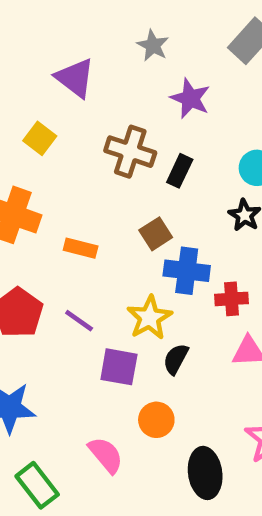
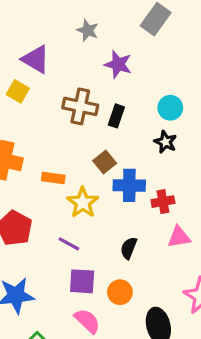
yellow square: (40, 138) -> (18, 91), moved
yellow star: (149, 318) -> (83, 203), moved
purple line: (79, 321) -> (69, 244), moved
purple square: (119, 367) -> (82, 281), moved

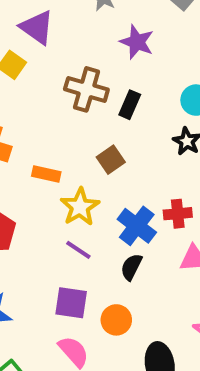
blue cross: (129, 185) -> (137, 226), moved, turned 32
purple line: (69, 244) -> (78, 250), moved

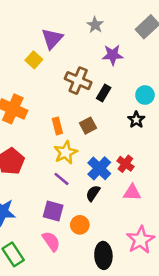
purple triangle: (37, 27) -> (52, 39), turned 30
purple star: (137, 42) -> (113, 55), turned -30
orange rectangle: (46, 174) -> (57, 126), moved, turned 56
red cross: (178, 214) -> (125, 164), turned 35

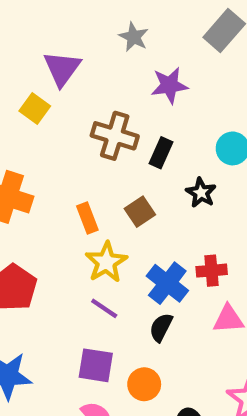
black star: (136, 120) -> (201, 193), moved
red cross: (125, 164) -> (212, 271), turned -35

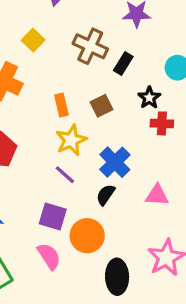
yellow square: (35, 108) -> (33, 40), moved
red cross: (212, 271) -> (162, 123), moved
orange circle: (144, 384) -> (87, 236), size x1.4

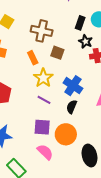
brown cross: (90, 46) -> (42, 31), moved
black rectangle: (123, 64) -> (80, 23), moved
brown square: (102, 106) -> (57, 53), turned -32

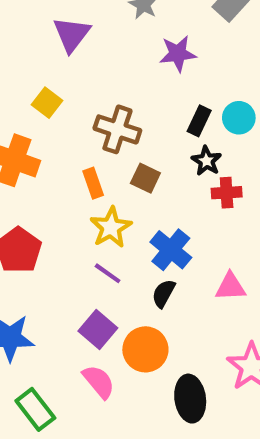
purple square: (42, 127) -> (98, 329), turned 30

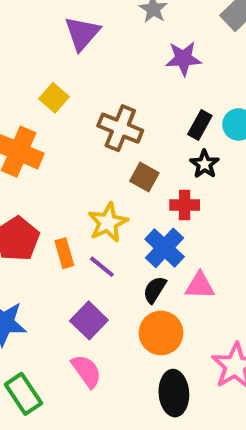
orange rectangle: (93, 183) -> (64, 253), moved
red cross: (227, 193) -> (185, 205), moved
pink triangle: (231, 287) -> (200, 286), moved
orange circle: (145, 349) -> (161, 333), moved

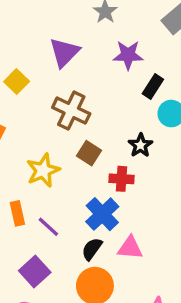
purple triangle: (82, 33) -> (64, 52), moved
black rectangle: (200, 125) -> (153, 86), moved
yellow star: (108, 223) -> (43, 170), moved

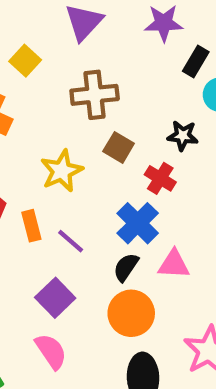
brown cross: (71, 111) -> (95, 95), turned -30
black star: (140, 145) -> (183, 136), turned -30
red cross: (122, 179) -> (160, 178), turned 30

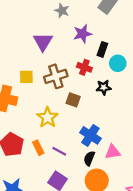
yellow square: (25, 61) -> (26, 77), moved, turned -32
red cross: (160, 178) -> (84, 67), moved

